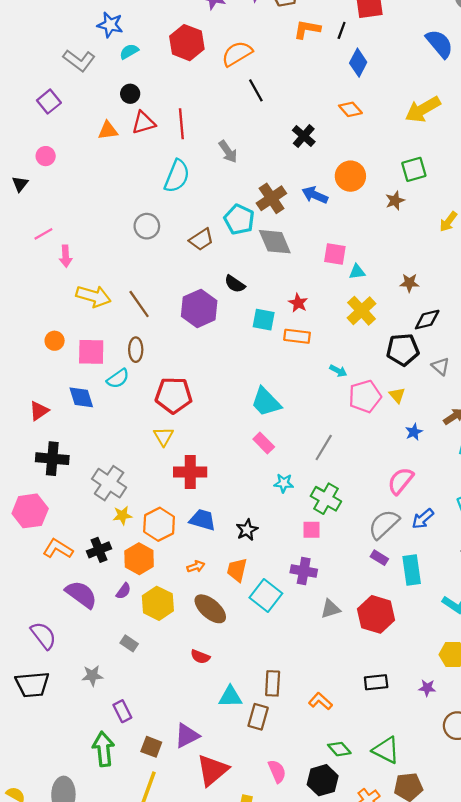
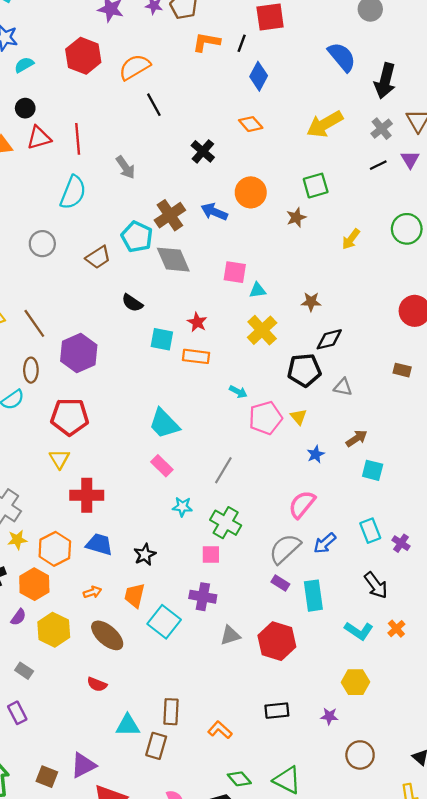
purple hexagon: (199, 308) -> (79, 353), moved
gray triangle: (441, 366) -> (343, 387), turned -30
purple rectangle: (122, 711) -> (17, 713), moved

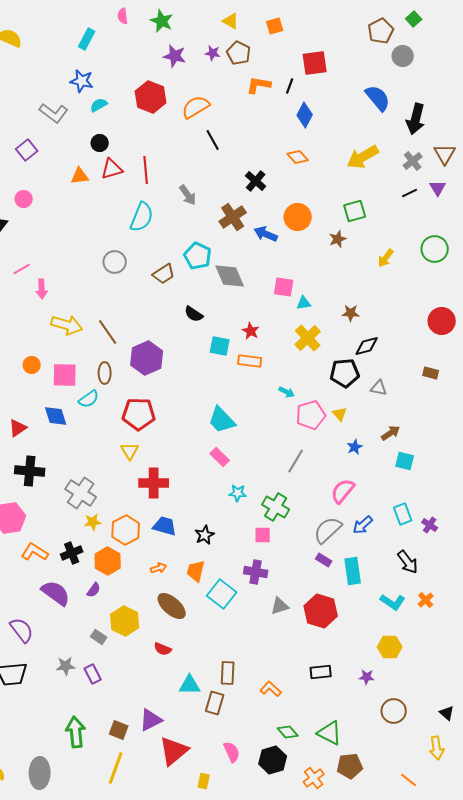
brown cross: (170, 215) -> (233, 217), moved
gray line: (223, 470) -> (296, 461), moved
yellow hexagon: (54, 630) -> (125, 621), moved

